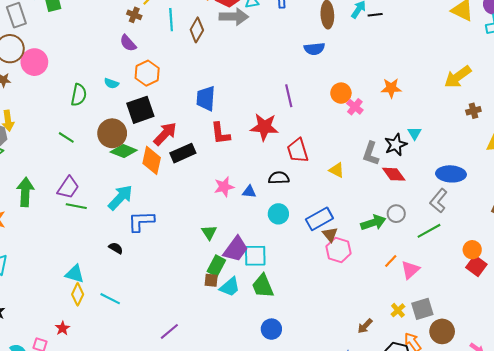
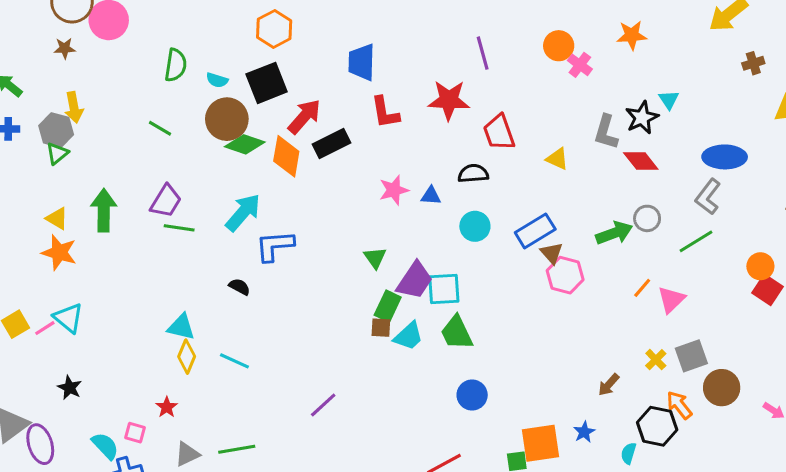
cyan semicircle: (111, 83) -> (217, 80), moved

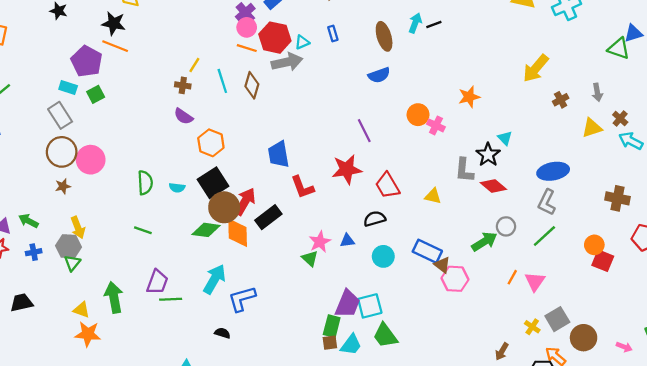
brown circle: (227, 119) -> (224, 207), moved
blue rectangle: (535, 231) -> (427, 251), turned 68
green triangle: (375, 258) -> (310, 258), moved

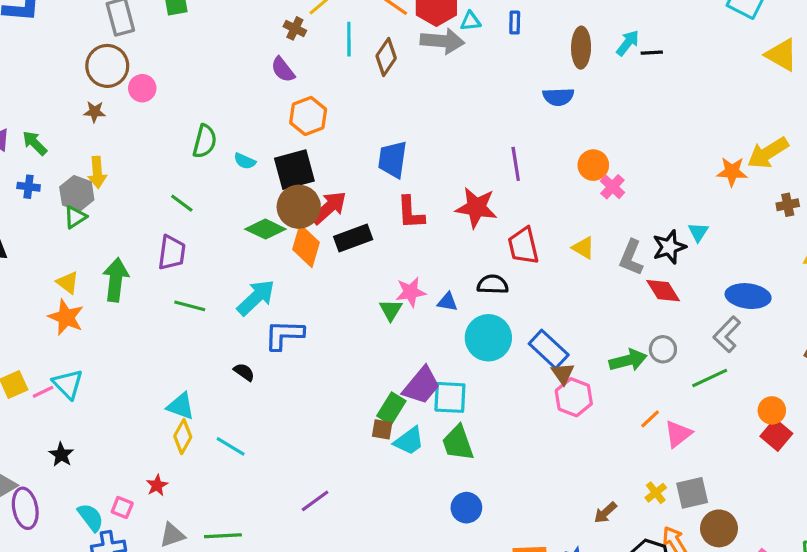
orange star: (469, 97) -> (732, 172), moved
pink circle: (91, 160) -> (142, 88), size x0.7
yellow triangle: (433, 196) -> (583, 248), moved
cyan circle: (383, 256) -> (488, 338), size x1.5
purple trapezoid: (157, 282) -> (172, 253), moved, turned -30

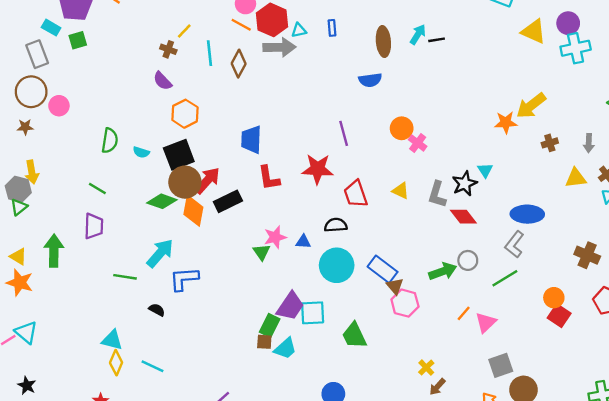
green line: (190, 306) -> (125, 277), moved
green trapezoid: (458, 443) -> (354, 336), moved
yellow cross: (656, 493) -> (426, 368), moved

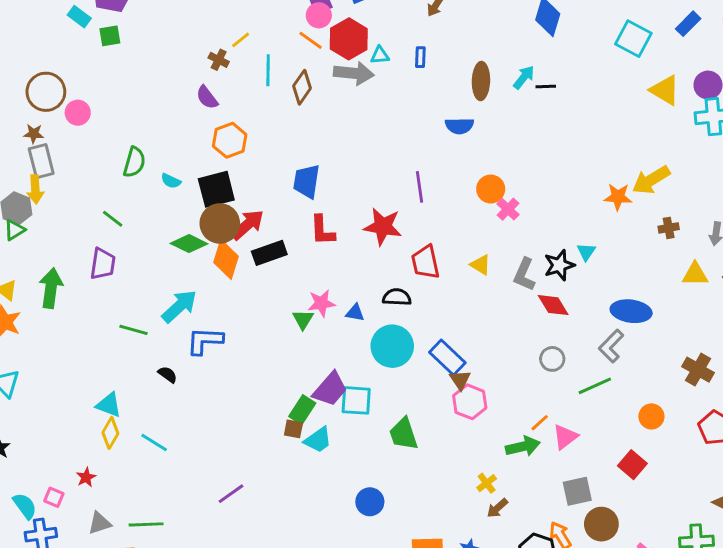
gray rectangle: (37, 54) -> (41, 161), moved
green arrow: (443, 271) -> (523, 446), moved
red square: (559, 316) -> (632, 465), moved

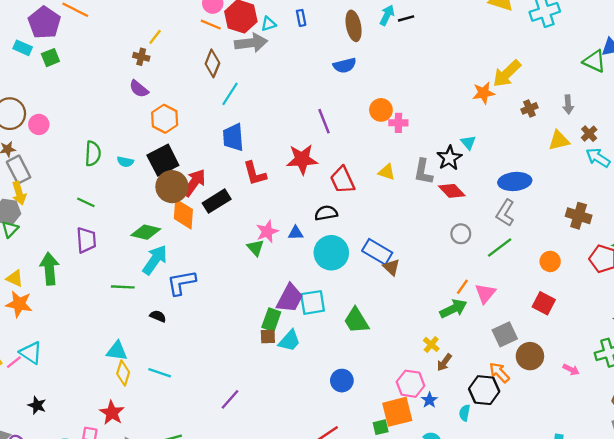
cyan line: (268, 70) -> (230, 94), moved, turned 45
pink cross: (508, 209) -> (398, 123), turned -30
green diamond: (189, 244) -> (146, 232), moved
pink hexagon: (470, 402) -> (410, 384), moved
red star: (86, 477) -> (112, 413), size x1.5

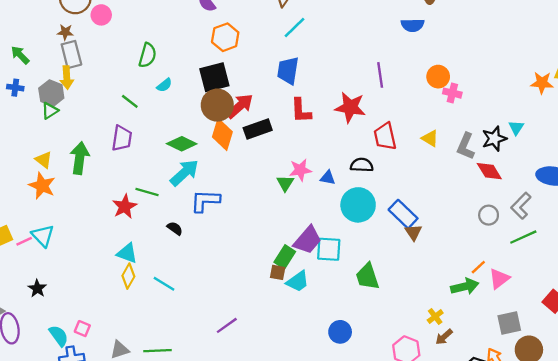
cyan semicircle: (125, 162) -> (164, 85), moved, turned -63
gray L-shape: (505, 213) -> (521, 206), moved
red star: (112, 413) -> (125, 206), moved

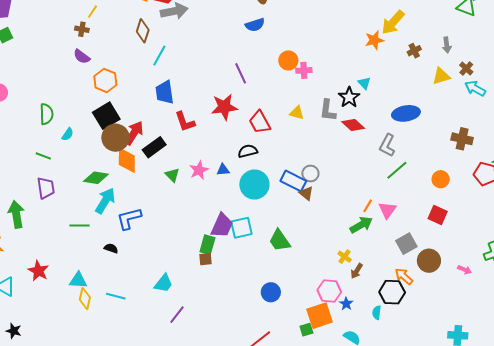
green triangle: (285, 183) -> (172, 175), moved
red star: (125, 206) -> (38, 271), moved
gray circle: (489, 215) -> (310, 173), moved
cyan trapezoid: (298, 281) -> (163, 283), moved

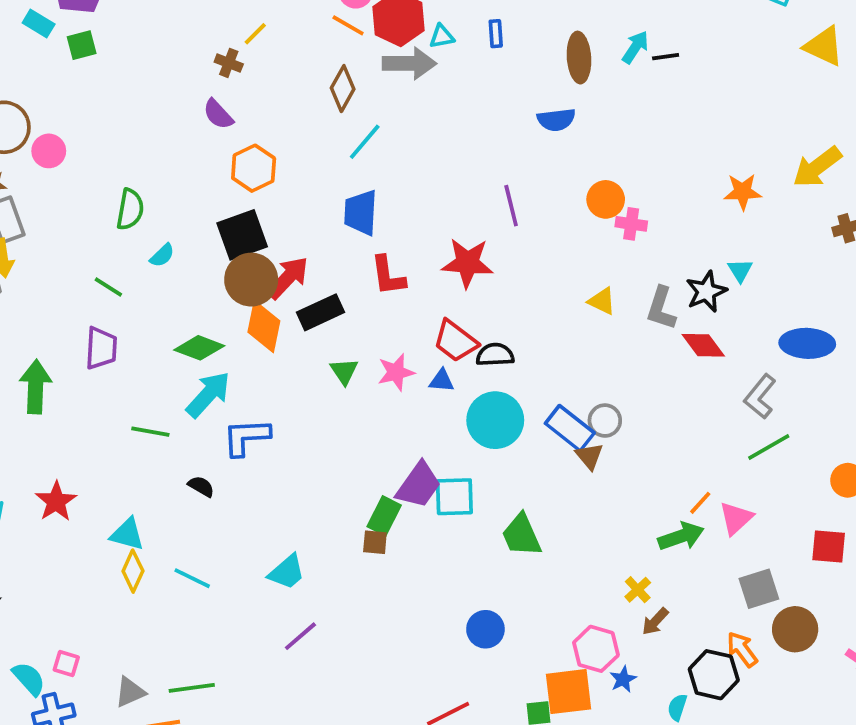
orange star: (374, 40) -> (743, 192), moved
red trapezoid: (260, 122) -> (455, 341), moved, turned -35
red square: (438, 215) -> (829, 546), turned -30

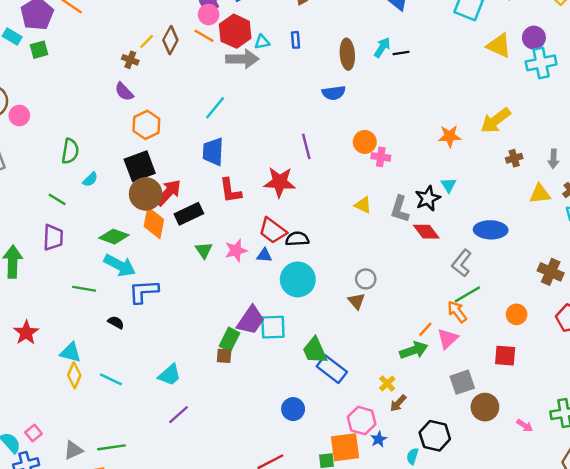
brown diamond: (343, 89) -> (170, 40), moved
cyan arrow: (208, 395) -> (120, 265), turned 76
blue rectangle: (570, 428) -> (332, 369), moved
orange arrow: (742, 649) -> (457, 312), moved
pink square: (66, 663) -> (33, 433), turned 35

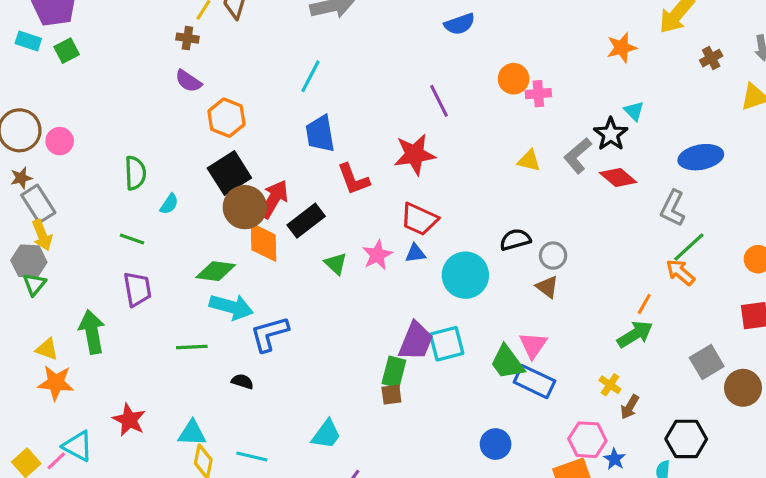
gray L-shape: (400, 209) -> (578, 156), turned 44
black semicircle: (297, 239) -> (515, 240), moved
pink triangle: (448, 339) -> (533, 345), moved

